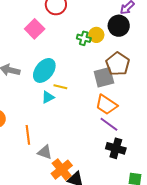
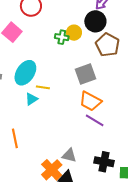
brown pentagon: (118, 64) -> (108, 45), moved
black cross: (116, 148) -> (104, 162), moved
gray triangle: (45, 152) -> (69, 155), moved

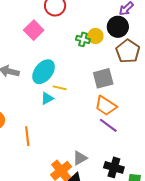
gray triangle: (69, 155) -> (80, 158), turned -49

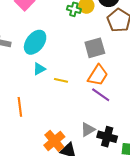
yellow line: (60, 88) -> (61, 80), moved
orange trapezoid: (106, 106) -> (98, 75), turned -90
gray triangle: (80, 158) -> (88, 130), moved

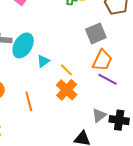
cyan ellipse: (35, 42) -> (23, 45), moved
yellow line: (61, 80) -> (66, 70), turned 40
orange cross: (54, 141) -> (67, 90), moved

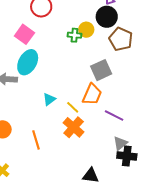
cyan ellipse: (23, 45) -> (28, 62), moved
orange trapezoid: (102, 60) -> (92, 94), moved
gray triangle: (99, 115) -> (120, 143), moved

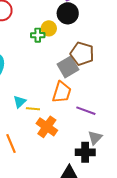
brown pentagon: (121, 39) -> (82, 54), moved
yellow line: (73, 107) -> (33, 109), moved, turned -32
black cross: (127, 156) -> (85, 152), moved

